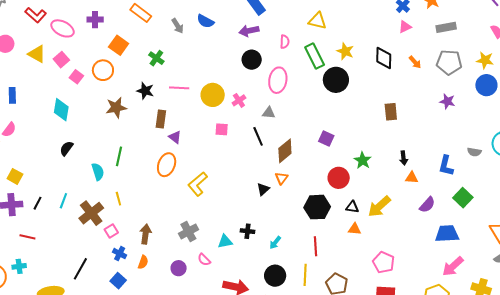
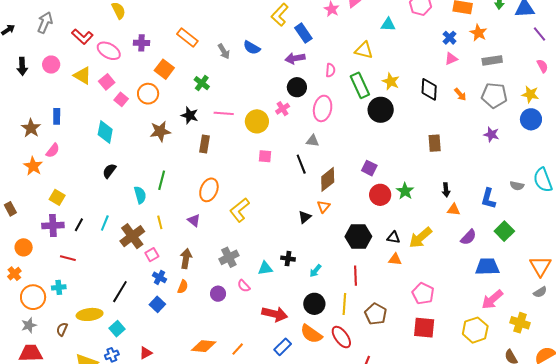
pink cross: (239, 100) -> (283, 109), moved
purple triangle: (175, 137) -> (194, 220), moved
red circle: (339, 178) -> (380, 195), moved

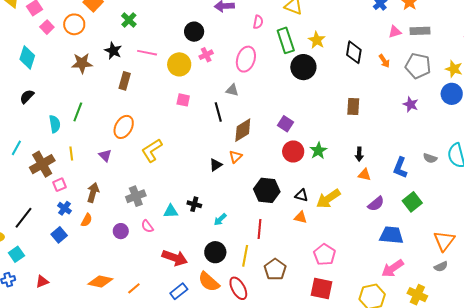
pink triangle: (451, 59) -> (395, 32), moved
black circle: (297, 87) -> (194, 32), moved

